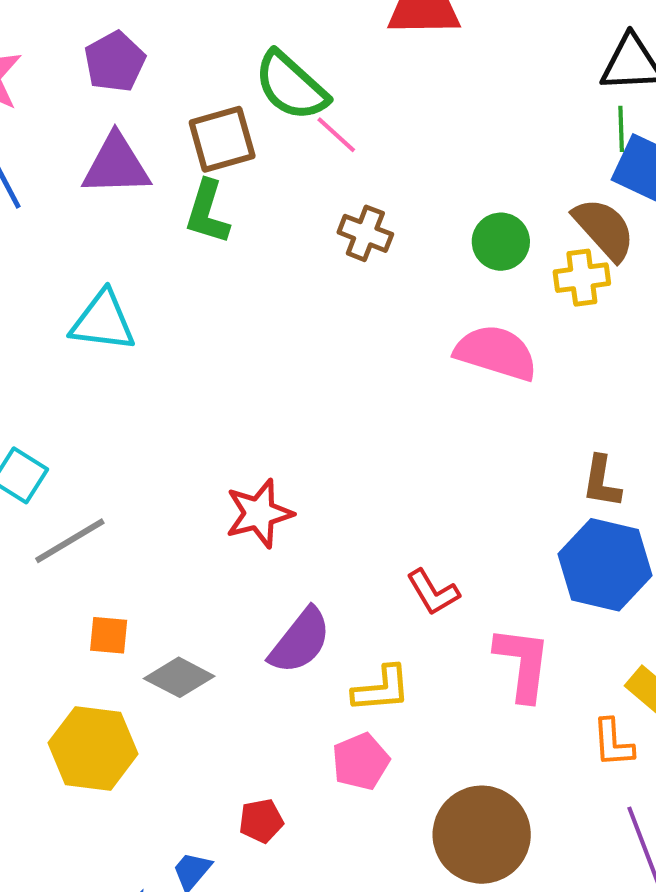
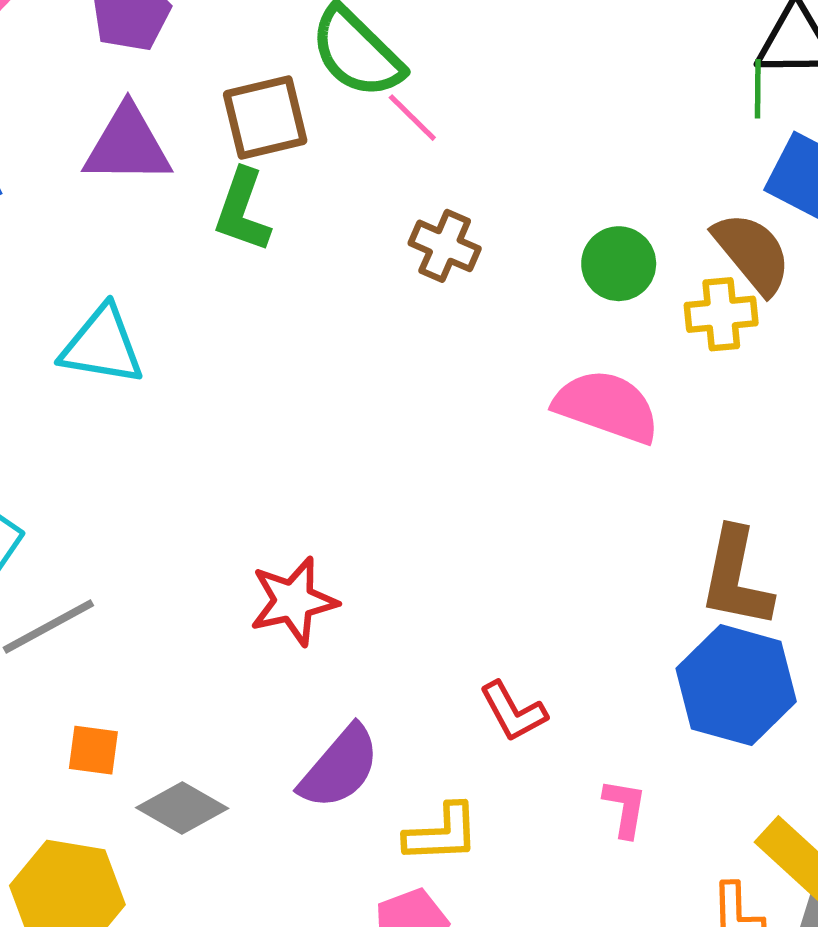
green line: (621, 129) -> (758, 89), moved
brown L-shape: (602, 482) -> (736, 578), size x1.5
pink L-shape: (523, 664) -> (625, 808), size x0.6

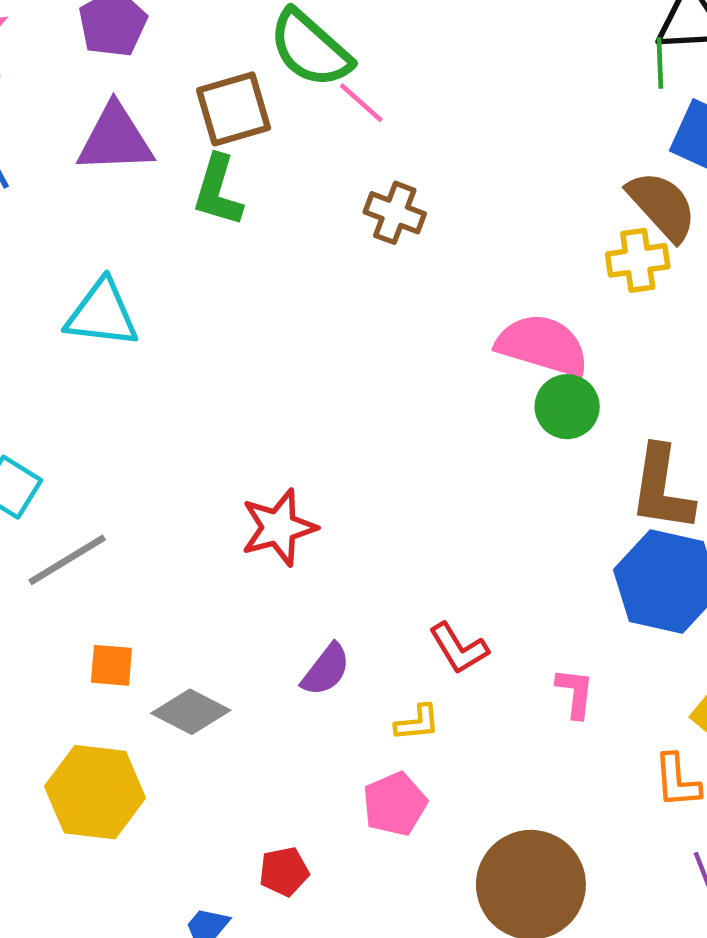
green circle: (619, 264) -> (567, 407), moved
red L-shape: (513, 712) -> (459, 648), moved
purple semicircle: (340, 767) -> (326, 670), size x0.7
yellow L-shape: (442, 833) -> (417, 723), size x0.7

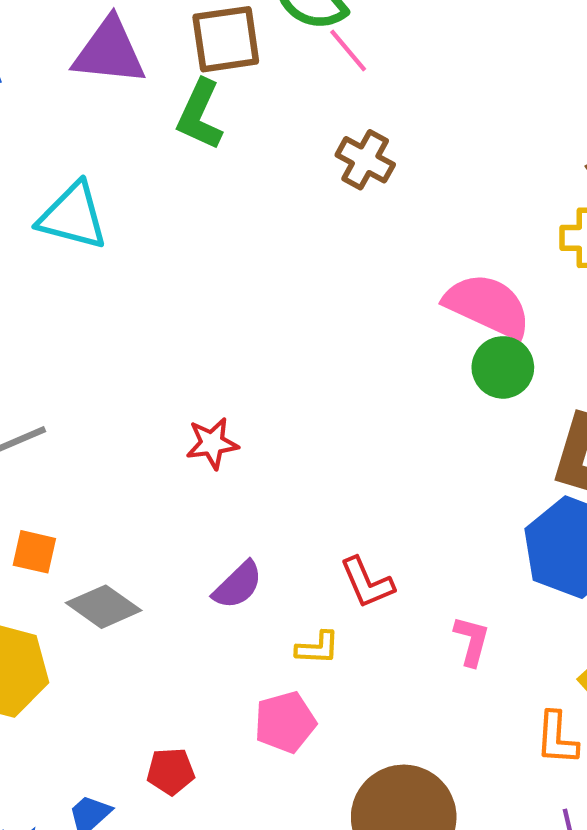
red star: (279, 527) -> (212, 443), size x0.7

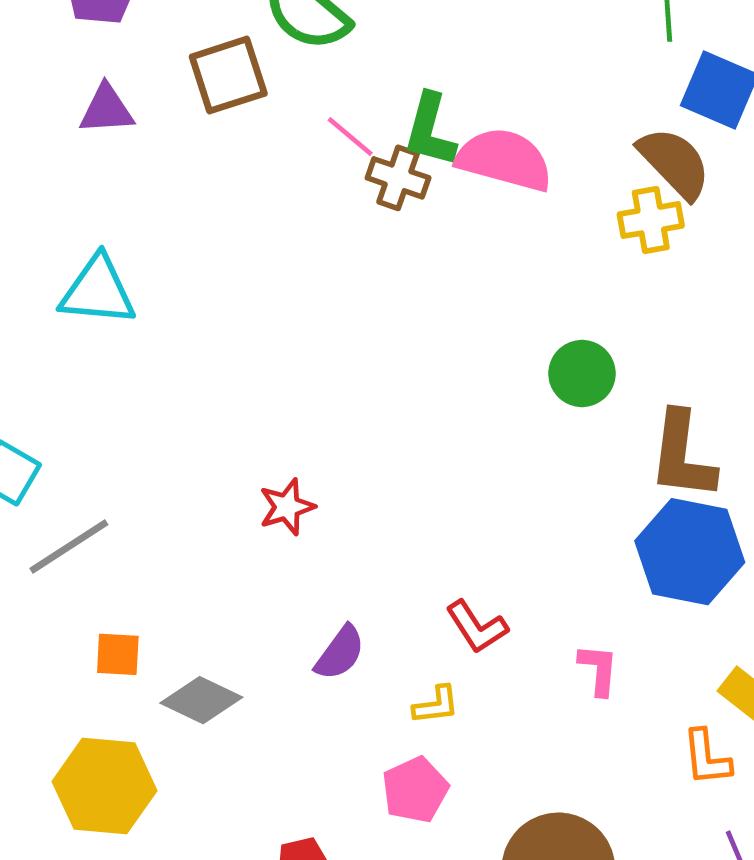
pink line: (348, 51) -> (350, 137), moved
purple triangle: (109, 52) -> (107, 109), size x0.7
green L-shape: (200, 115) -> (430, 130), moved
pink semicircle: (488, 306) -> (504, 160), moved

